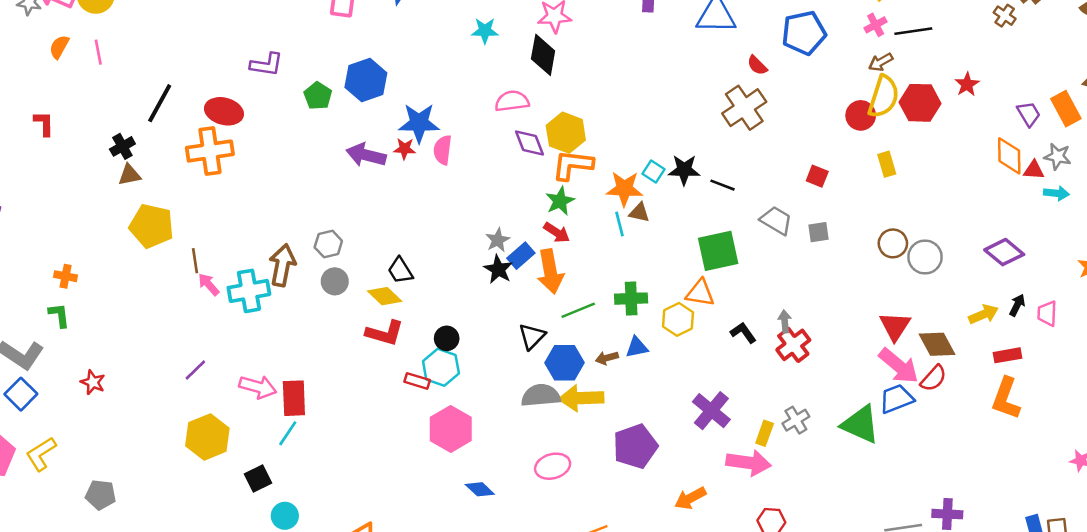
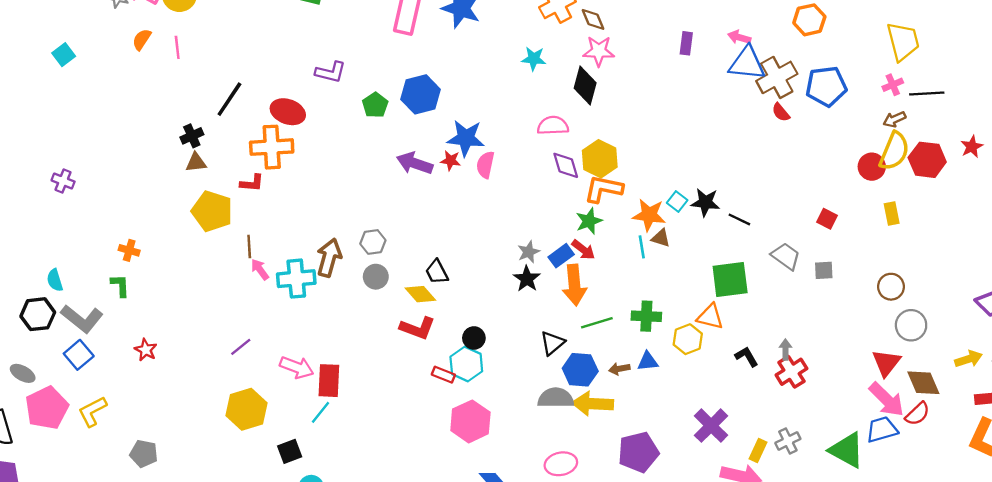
brown cross: (744, 108) -> (777, 77), moved
red L-shape: (44, 123) -> (252, 183), moved, turned 90
blue rectangle: (521, 256) -> (561, 256), moved
gray circle: (925, 257) -> (911, 325), moved

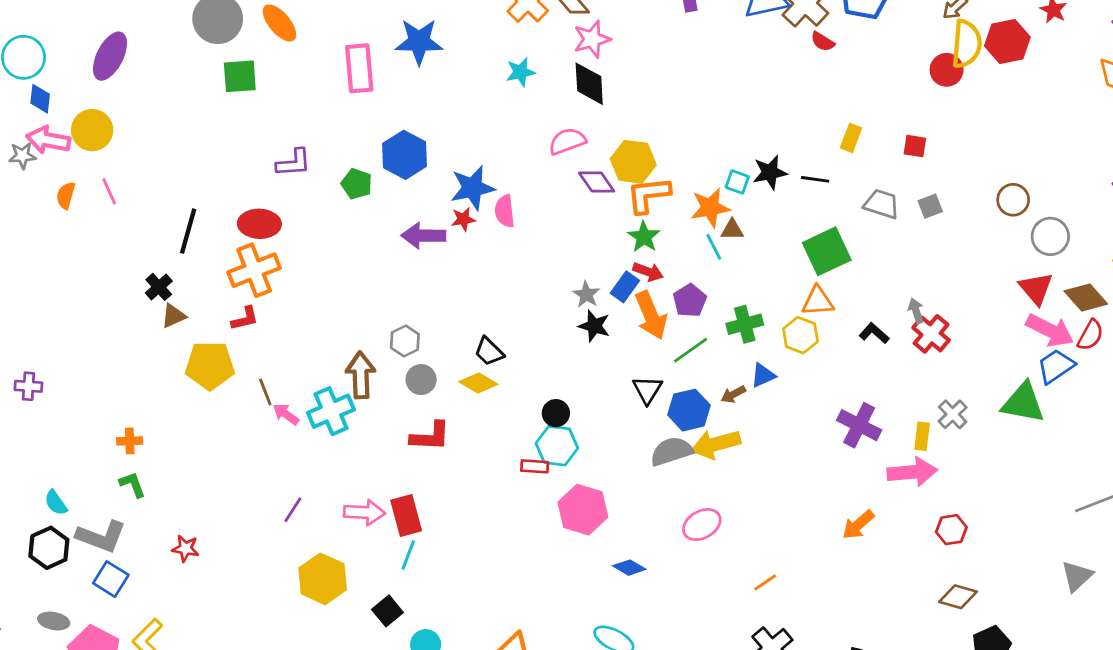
yellow rectangle: (892, 213) -> (851, 138), moved, turned 50
red L-shape: (417, 328) -> (430, 436), moved
purple pentagon: (638, 452) -> (690, 300), moved, size x0.7

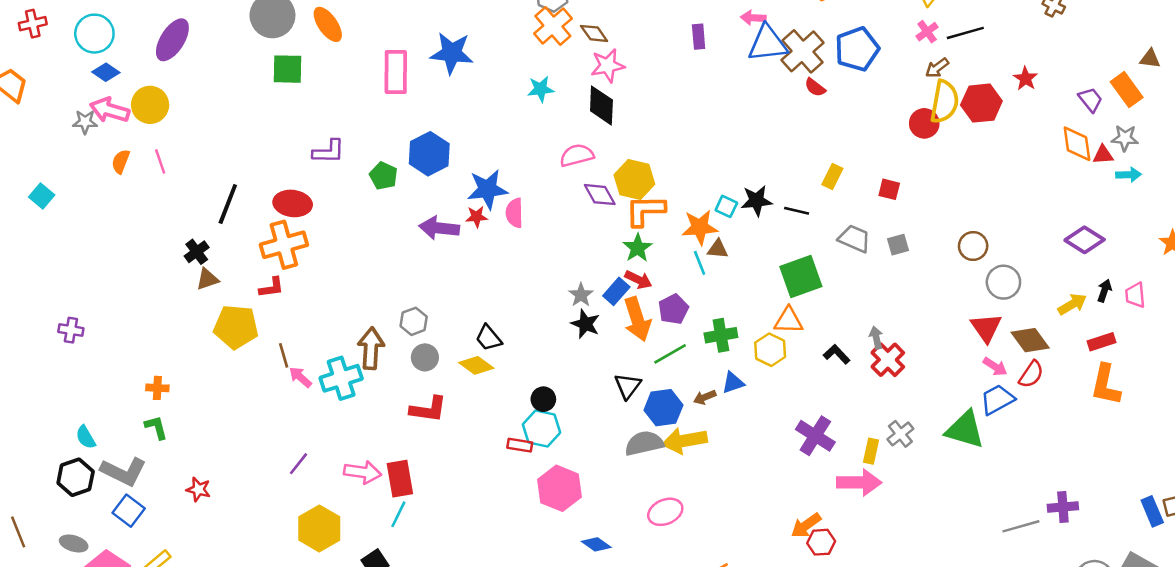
blue diamond: (40, 99) -> (106, 72), turned -68
pink arrow: (1050, 330) -> (995, 367), size x0.6
red hexagon: (951, 530) -> (821, 542), moved

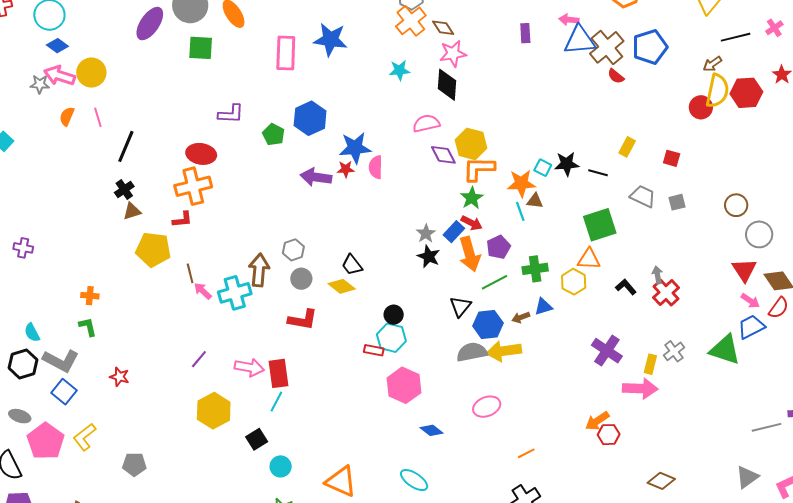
pink cross: (927, 32) -> (774, 28), moved
purple ellipse: (172, 40) -> (150, 24), moved
black line: (228, 204) -> (126, 146), moved

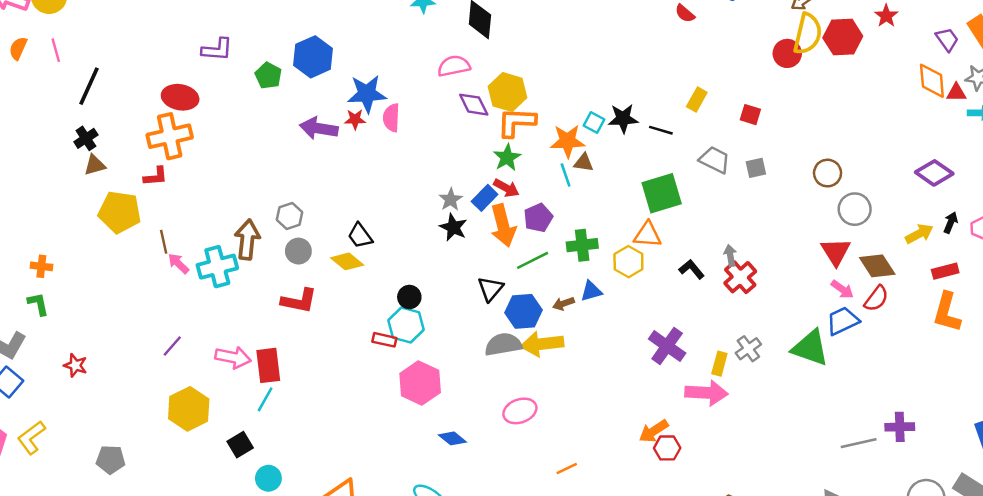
gray pentagon: (134, 464) -> (111, 460), moved

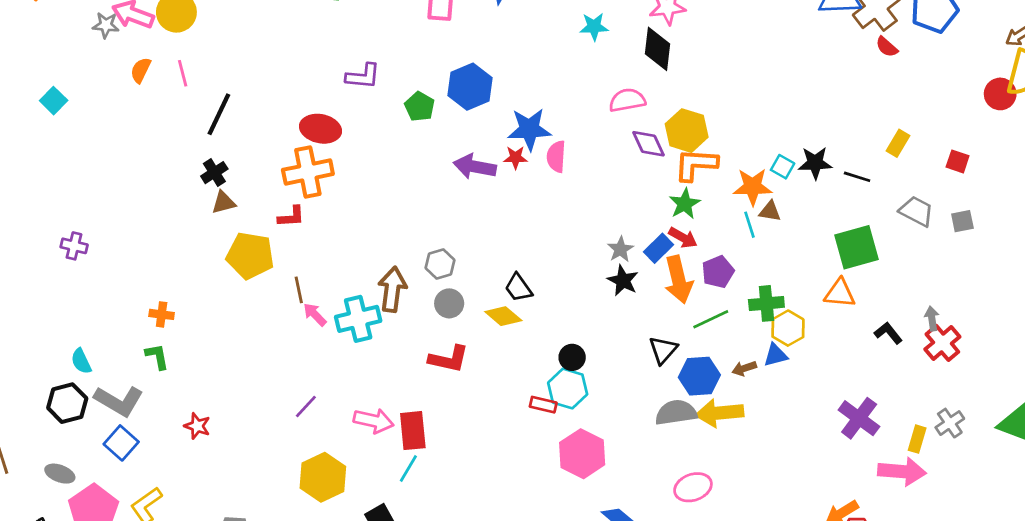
yellow hexagon: (628, 262) -> (788, 328), moved

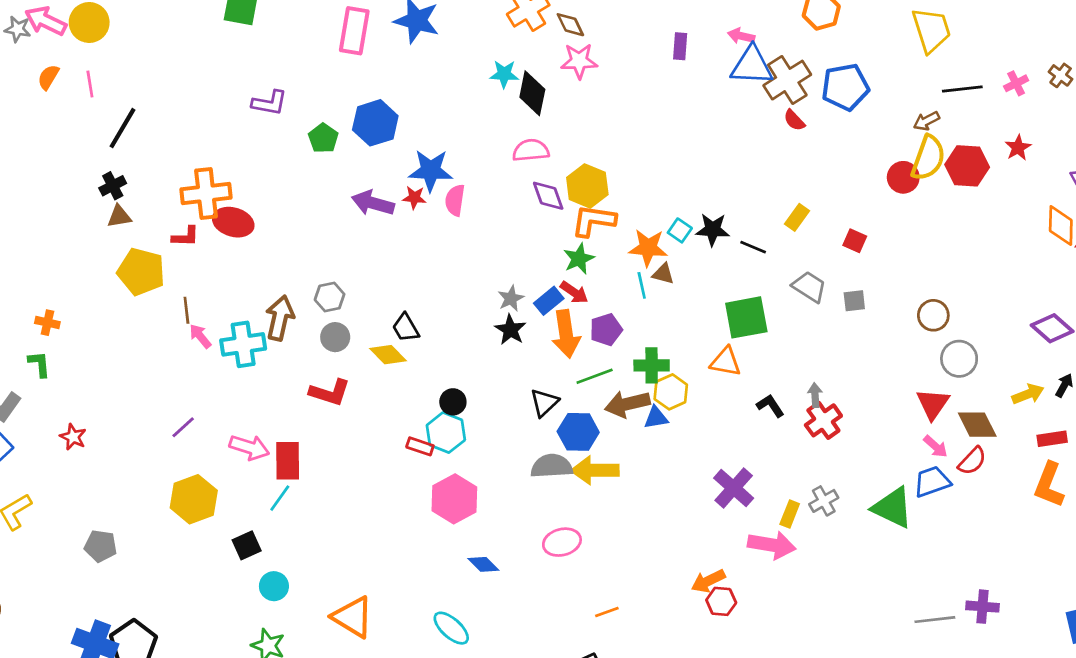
black diamond: (657, 49) -> (532, 93), moved
red ellipse: (320, 129) -> (233, 222), moved
brown arrow: (744, 368) -> (627, 404), moved, size x1.8

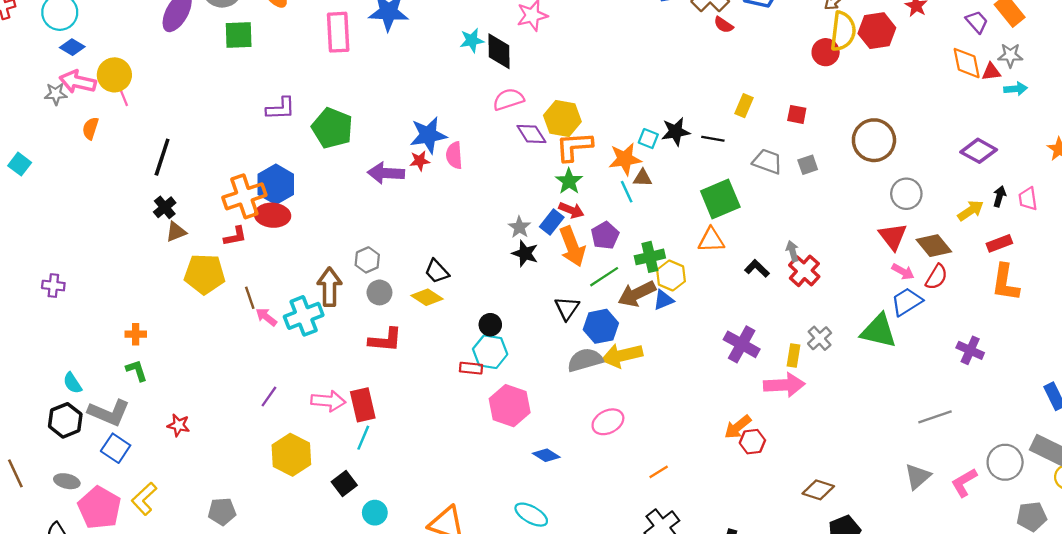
pink line: (90, 84) -> (123, 95), moved
blue hexagon: (375, 123) -> (276, 184), moved
green pentagon: (323, 138) -> (332, 128), size x1.6
brown circle: (933, 315) -> (874, 140), moved, size x1.6
purple cross: (983, 607) -> (970, 350), moved, turned 32

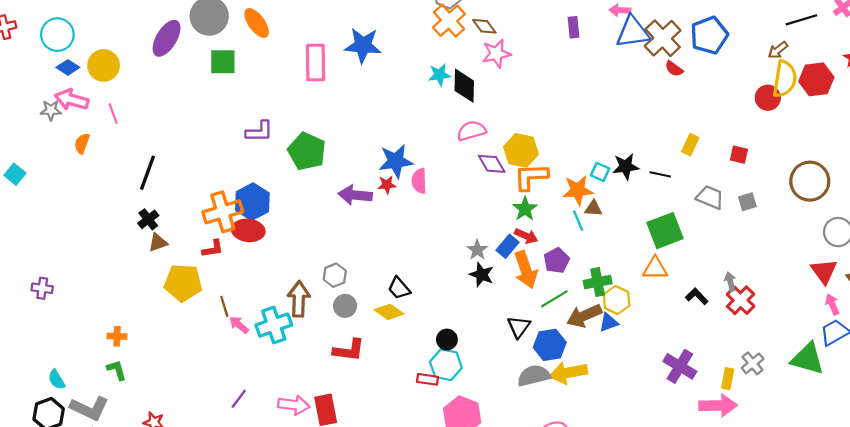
yellow circle: (114, 75) -> (104, 65), moved
pink arrow: (903, 272) -> (832, 304), turned -144

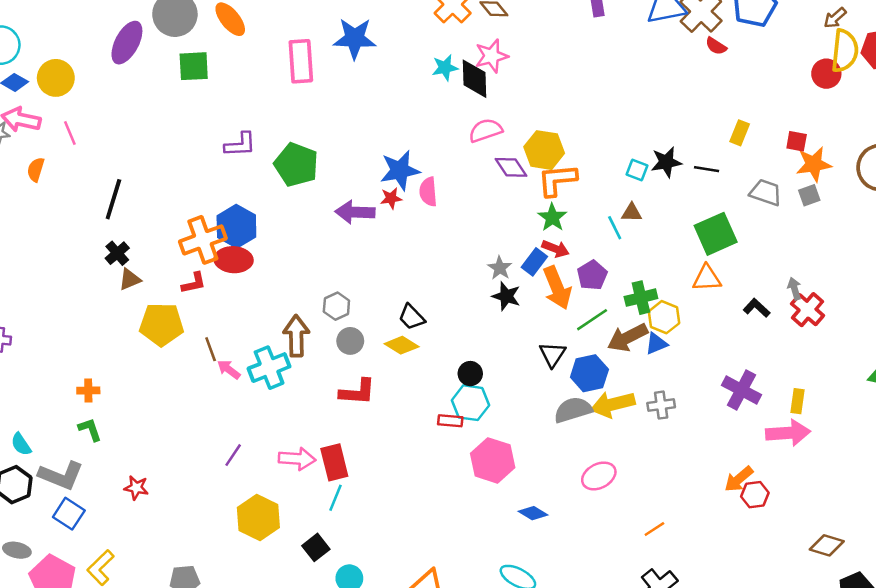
pink star: (496, 54) -> (492, 56), moved
orange star: (578, 190) -> (814, 164), moved
gray cross: (753, 363) -> (661, 405), moved, turned 35

